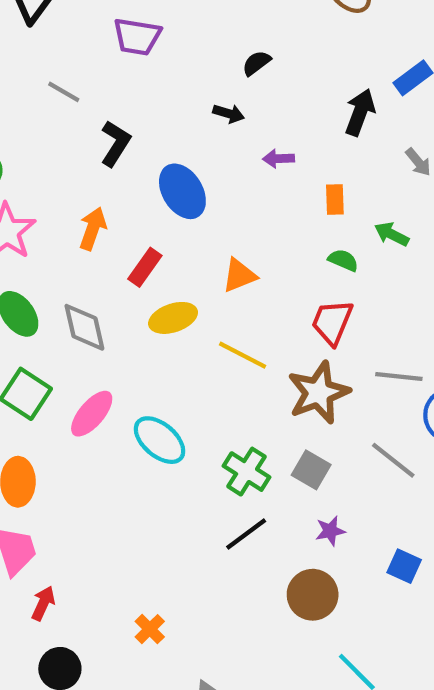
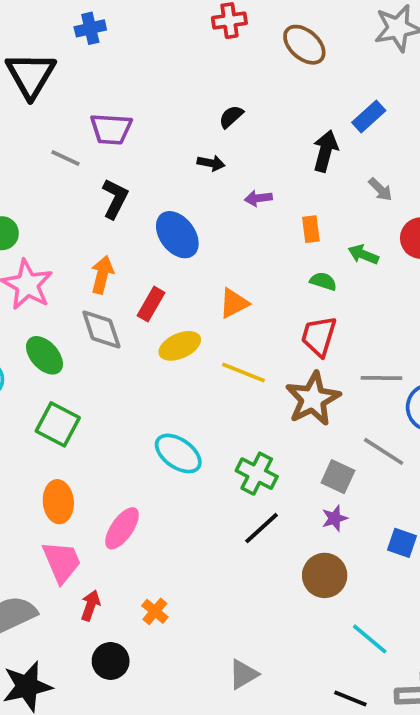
purple trapezoid: (137, 37) -> (111, 129), moved
gray diamond: (84, 327) -> (101, 330), moved
pink ellipse: (92, 414) -> (122, 528), moved
gray square: (311, 470) -> (338, 477), moved
orange cross: (150, 629) -> (155, 611), moved

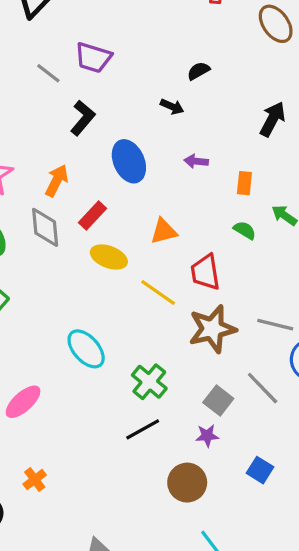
purple arrow: (258, 198) -> (196, 161), moved
red trapezoid: (319, 336) -> (205, 272), moved, turned -39
yellow ellipse: (180, 346) -> (109, 257), turned 32

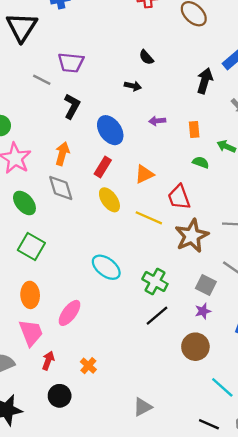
black semicircle: (198, 71) -> (146, 57), turned -91
red rectangle: (93, 215) -> (103, 167), moved
yellow ellipse: (109, 257) -> (109, 200), turned 45

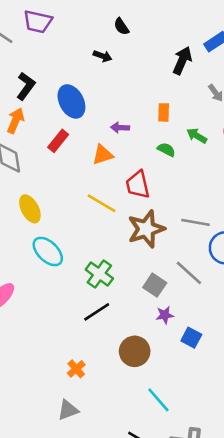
black L-shape: (72, 106) -> (26, 86), moved
purple arrow: (157, 121) -> (120, 128), moved
yellow ellipse: (109, 200) -> (30, 209), moved
purple star: (203, 311) -> (165, 315), moved
orange cross: (88, 366) -> (76, 369), moved

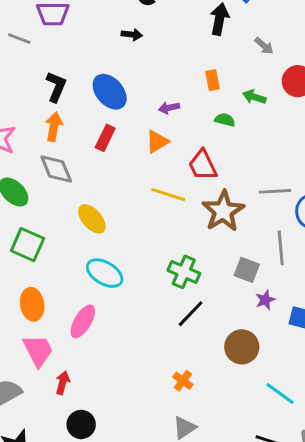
cyan ellipse: (48, 251) -> (105, 273), moved
gray line: (189, 273) -> (281, 248), turned 56

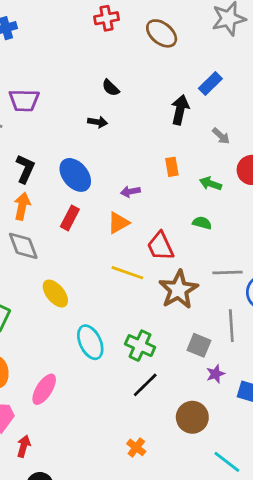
green semicircle: (225, 120) -> (202, 223), moved
cyan ellipse: (105, 273) -> (90, 342), moved, turned 32

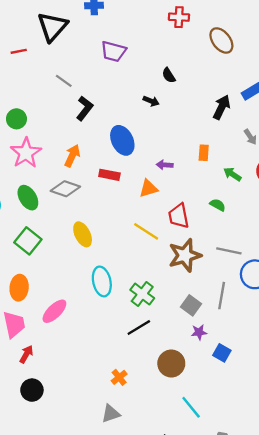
purple trapezoid: (24, 100) -> (113, 51), moved
black L-shape: (25, 169) -> (85, 108), moved
red rectangle: (70, 218) -> (109, 175), turned 60
gray diamond: (23, 246) -> (65, 189), turned -64

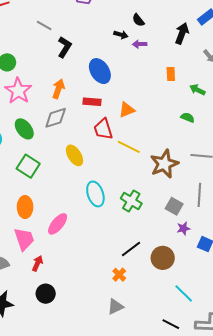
black semicircle: (169, 75) -> (138, 20), moved
purple arrow: (165, 165) -> (140, 44), moved
gray diamond: (65, 189) -> (56, 118), turned -30
red trapezoid: (179, 216) -> (103, 129), moved
black line: (139, 327) -> (131, 249), moved

